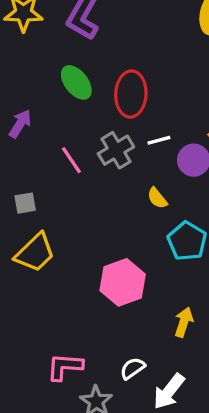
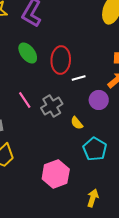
white line: (159, 140) -> (79, 78), moved
gray cross: (116, 150) -> (52, 106), moved

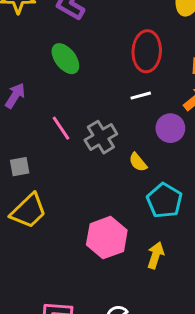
red ellipse: (61, 60) -> (147, 51), moved
yellow arrow: (93, 198) -> (156, 255), moved

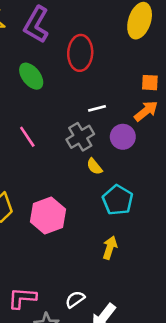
red ellipse: (147, 51) -> (80, 53), moved
gray cross: (101, 137) -> (80, 137), moved
pink hexagon: (107, 238) -> (48, 215), moved

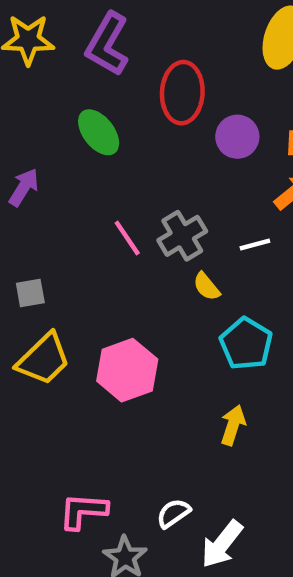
white line: (97, 108) -> (255, 245), moved
pink line: (27, 137) -> (127, 238), moved
purple circle: (123, 137) -> (237, 137), moved

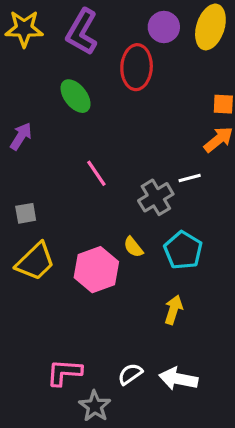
purple circle: (237, 137) -> (164, 27), moved
gray cross: (182, 236) -> (156, 197), moved
yellow semicircle: (207, 286) -> (133, 247), moved
white arrow: (222, 544) -> (178, 379), moved, turned 63

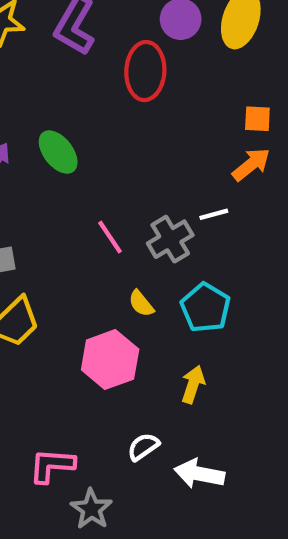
green ellipse: (76, 96) -> (58, 152), moved
pink line: (96, 173) -> (110, 237), moved
pink hexagon: (96, 270) -> (110, 360), moved
white semicircle: (130, 374) -> (143, 447), moved

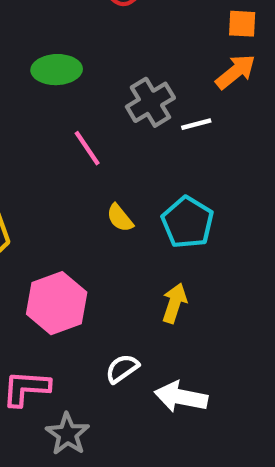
green ellipse: (58, 152) -> (57, 70), moved, turned -54
gray cross: (170, 239) -> (150, 102), moved
pink hexagon: (110, 360) -> (57, 303), moved

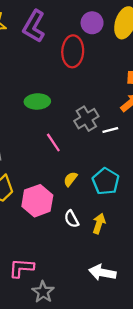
yellow semicircle: (120, 218) -> (70, 179), turned 77
pink hexagon: (57, 303) -> (37, 201), moved
white semicircle: (122, 369) -> (72, 219), moved, turned -84

